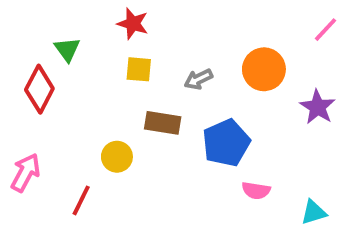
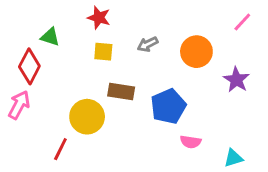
green triangle: (67, 49) -> (50, 37), turned -36
gray arrow: (198, 79) -> (148, 44), moved
yellow circle: (117, 157) -> (87, 117), size x1.5
pink arrow: (26, 173) -> (19, 105), moved

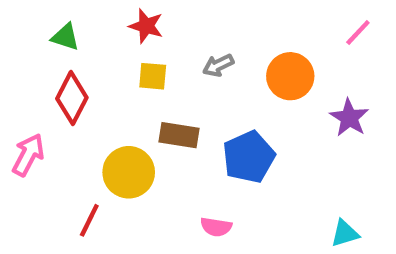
green triangle: (50, 37) -> (65, 37), moved
red diamond: (29, 66) -> (72, 98), moved
pink semicircle: (191, 142) -> (216, 227), moved

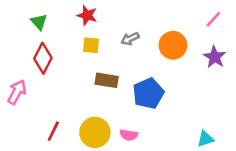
green triangle: (65, 37) -> (39, 22), turned 30
purple star: (349, 118) -> (215, 57), moved
yellow circle: (129, 172) -> (95, 132), moved

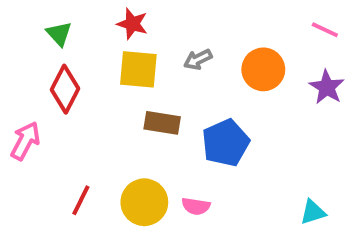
pink line: (213, 19) -> (325, 30), turned 72
yellow square: (91, 45) -> (138, 69), size x1.5

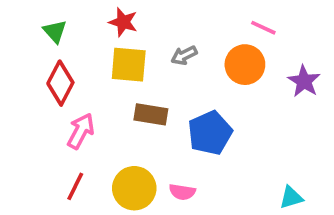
pink line: (325, 30) -> (263, 28), moved
pink arrow: (25, 141) -> (81, 131), moved

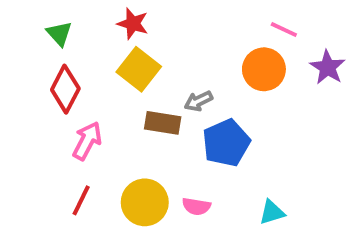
gray arrow: (184, 55) -> (198, 101), moved
yellow square: (129, 65) -> (139, 69), turned 33
purple star: (304, 81) -> (327, 67), moved
cyan triangle: (291, 197) -> (272, 212), moved

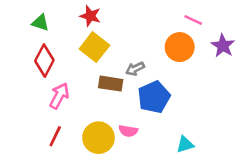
green triangle: (59, 34) -> (40, 23), turned -30
pink semicircle: (196, 206) -> (128, 131), moved

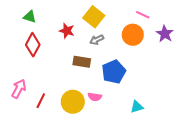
red star: (90, 16) -> (67, 31), moved
yellow square: (94, 47) -> (94, 17), moved
gray arrow: (135, 69) -> (97, 40), moved
pink arrow: (59, 96) -> (19, 89), moved

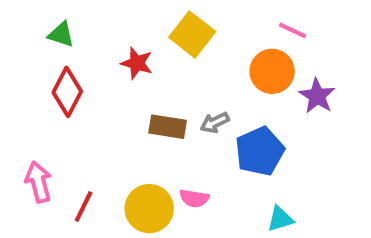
purple star: (165, 34) -> (317, 96), moved
gray arrow: (97, 40) -> (215, 123), moved
blue pentagon: (114, 72) -> (260, 151), moved
pink arrow: (19, 89) -> (39, 182), turned -42

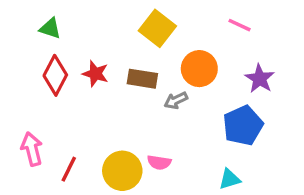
red star: (137, 63) -> (95, 74), moved
orange circle: (272, 71) -> (199, 69), moved
brown rectangle: (168, 127) -> (142, 79), moved
blue pentagon: (260, 151) -> (243, 126), moved

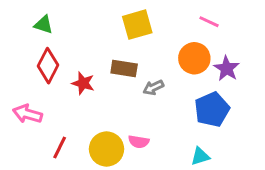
yellow square: (157, 28) -> (137, 25), turned 36
orange circle: (199, 69) -> (194, 58), moved
red star: (95, 74) -> (83, 83), moved
pink arrow: (32, 149) -> (27, 114), moved, turned -60

